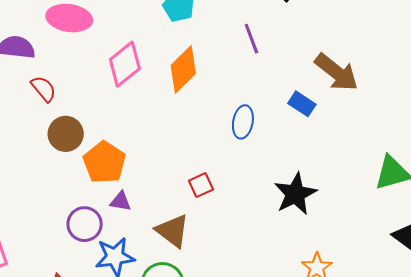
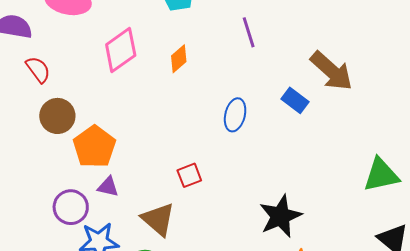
orange diamond: (183, 69) -> (179, 59), size x0.6
black star: (295, 194) -> (280, 216), moved

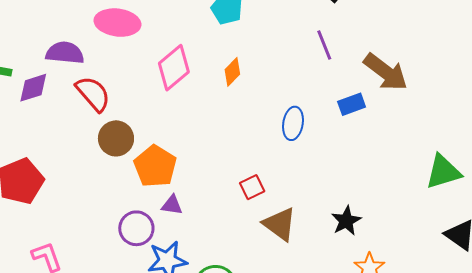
purple line: (249, 32) -> (324, 45), moved
red semicircle: (38, 70) -> (93, 94), size x1.4
blue rectangle: (295, 100) -> (352, 104), turned -52
black star: (280, 216) -> (346, 221), size x0.7
brown triangle: (158, 219) -> (280, 224), moved

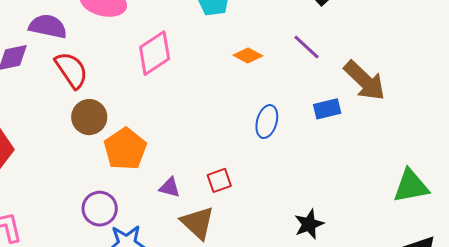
purple line: (324, 45) -> (306, 47), turned -32
orange diamond: (232, 72) -> (248, 56), moved, turned 68
purple triangle: (172, 205) -> (170, 187), moved
brown triangle: (280, 224) -> (198, 223), moved

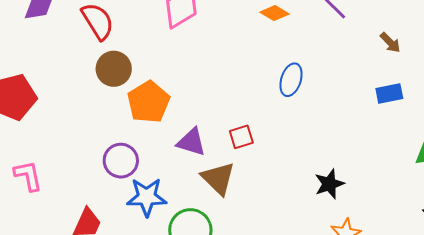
brown arrow: (365, 81) -> (390, 42), size x0.5
blue rectangle: (327, 109) -> (389, 94), moved
purple triangle: (170, 187) -> (191, 142), size x1.4

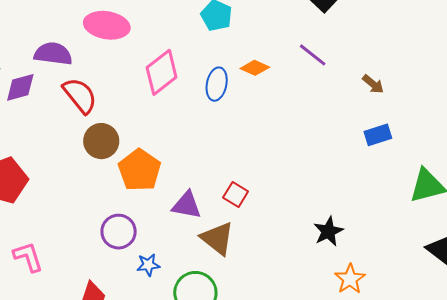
blue ellipse: (291, 80) -> (217, 84), moved
red square: (241, 137) -> (236, 195), turned -35
blue star: (147, 197) -> (148, 265), size x0.6

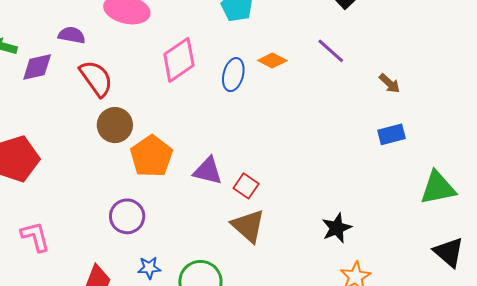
purple semicircle: (53, 54) -> (72, 35), size x0.7
purple triangle: (187, 205) -> (208, 171), moved
brown triangle: (217, 238) -> (248, 226), moved
blue star: (148, 265) -> (149, 268), moved

